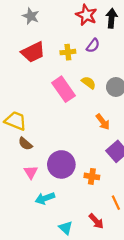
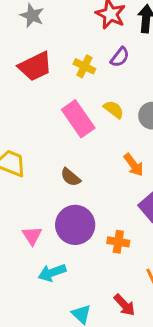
yellow cross: (68, 52) -> (84, 66), turned 32
brown semicircle: (25, 144) -> (71, 177), moved

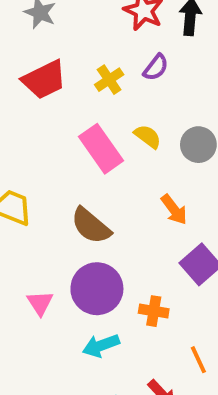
yellow cross: (84, 66) -> (109, 80), turned 30
brown semicircle: (71, 177) -> (91, 226), size x1.5
cyan arrow: (52, 273) -> (101, 346), moved

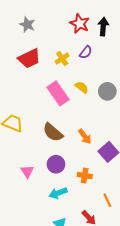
orange arrow: (174, 210) -> (85, 137), moved
purple circle: (97, 289) -> (56, 164), size x0.7

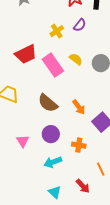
red trapezoid: (29, 58) -> (26, 54), moved

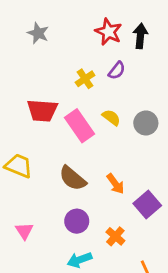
red trapezoid: (26, 54) -> (42, 111), turned 30
pink triangle: (23, 141) -> (24, 231), moved
orange cross: (79, 145) -> (115, 236), turned 32

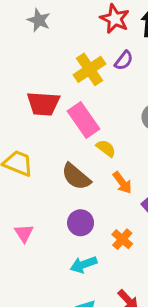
yellow cross: (85, 79) -> (89, 69), size x1.5
yellow semicircle: (111, 117) -> (106, 148), moved

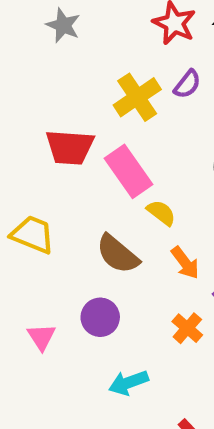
purple circle: (81, 223) -> (100, 317), moved
orange cross: (122, 239) -> (187, 328), moved

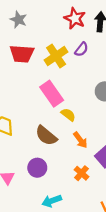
red trapezoid: (70, 147) -> (22, 54), moved

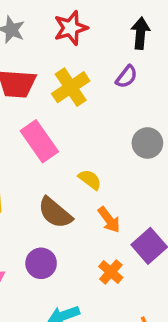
red star: (75, 18) -> (71, 28), moved, turned 30
purple semicircle: (81, 49) -> (126, 77), moved
pink rectangle: (52, 94) -> (39, 141), moved

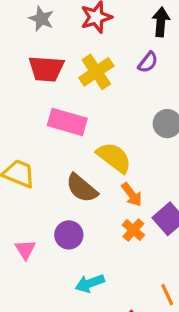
pink rectangle: (39, 141) -> (67, 122), turned -39
yellow semicircle: (90, 180) -> (114, 157), size x1.6
orange cross: (111, 272) -> (133, 230), moved

